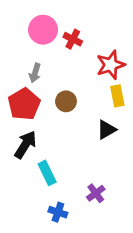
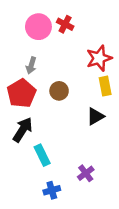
red cross: (73, 39) -> (65, 24), moved
blue cross: (58, 212) -> (52, 190), turned -35

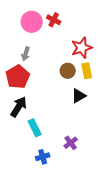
brown circle: (59, 91) -> (68, 71), moved

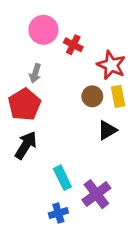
red cross: (54, 20) -> (73, 45), moved
red star: (82, 48) -> (111, 65), turned -30
cyan rectangle: (35, 128) -> (62, 178), moved
purple cross: (71, 143) -> (96, 194), size x1.5

